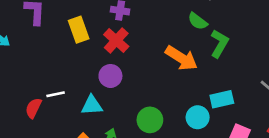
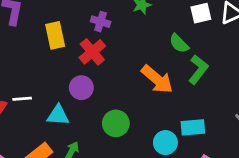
green circle: (150, 120) -> (116, 123), moved

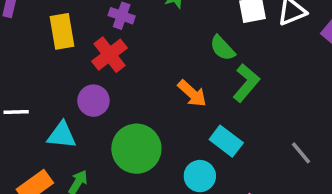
orange arrow: (157, 79) -> (192, 93), size x0.7
green circle: (116, 123) -> (136, 149), size x1.4
cyan rectangle: (193, 127) -> (226, 141), moved, turned 40

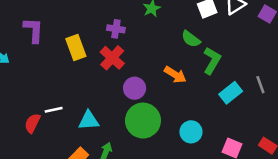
purple circle: (93, 101) -> (135, 88), moved
cyan rectangle: (226, 141) -> (231, 93), moved, turned -65
gray line: (301, 153) -> (260, 85), moved, turned 30

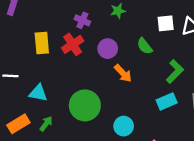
yellow rectangle: (76, 47) -> (42, 43), moved
green L-shape: (212, 61) -> (175, 71), moved
purple circle: (135, 88) -> (108, 49), moved

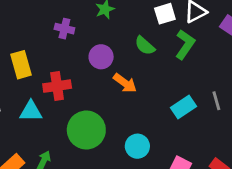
red cross: (73, 44) -> (57, 86), moved, turned 35
green L-shape: (175, 71) -> (185, 44), moved
cyan triangle: (38, 93) -> (31, 111), moved

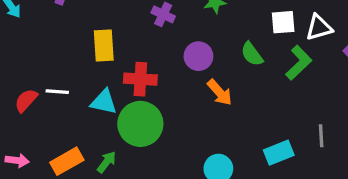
cyan rectangle: (184, 107) -> (279, 153), moved
green circle: (86, 130) -> (140, 124), moved

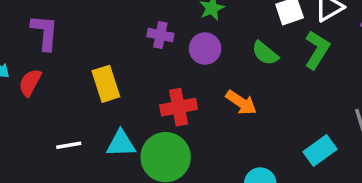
purple circle: (198, 56) -> (205, 49), moved
red cross: (140, 79) -> (179, 107), moved
red semicircle: (26, 100) -> (30, 83), moved

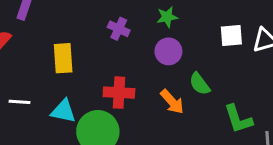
purple circle: (205, 49) -> (168, 51), moved
green L-shape: (317, 50) -> (238, 119), moved, turned 116
green semicircle: (265, 53) -> (200, 84), moved

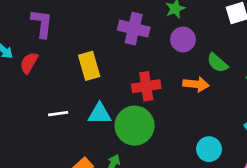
purple cross: (119, 29) -> (134, 29), size x1.5
orange arrow: (172, 102) -> (196, 84), turned -30

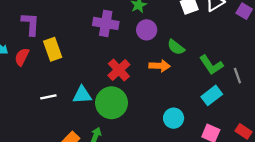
yellow rectangle: (89, 66) -> (53, 49), moved
red cross: (146, 86) -> (119, 70), turned -30

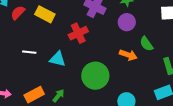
yellow rectangle: (53, 49) -> (45, 14), turned -60
red cross: (119, 70) -> (78, 33), moved
green circle: (111, 103) -> (95, 76), moved

